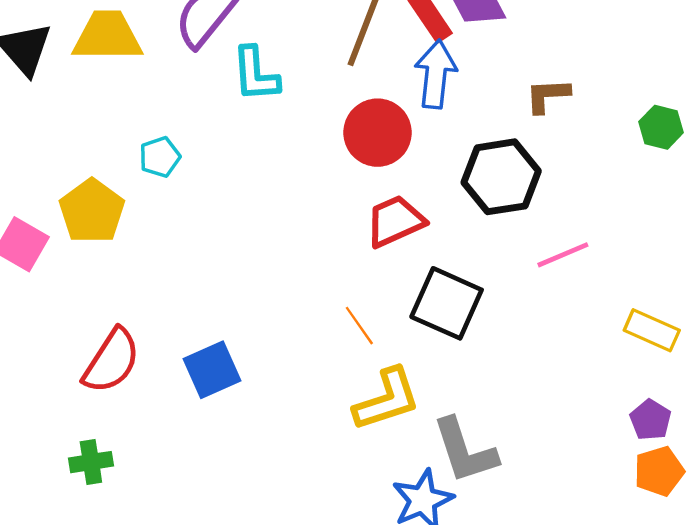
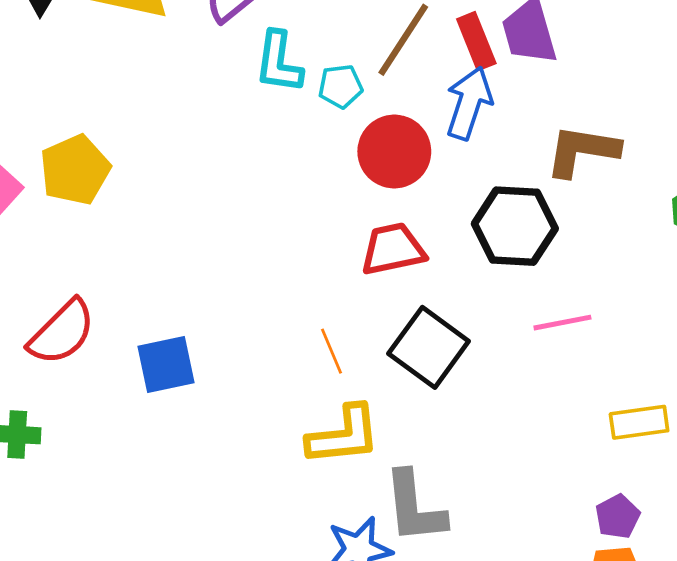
brown L-shape: (548, 95) -> (582, 151), size x1.5
cyan pentagon: (160, 157) -> (340, 86), moved
yellow rectangle: (652, 330) -> (639, 422), turned -44

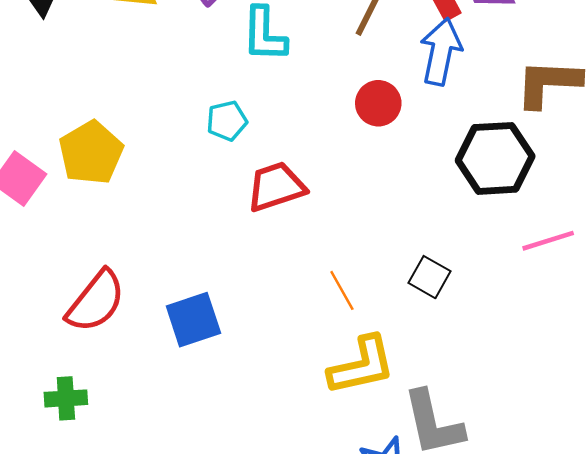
cyan pentagon: (340, 86) -> (227, 121), moved
red circle: (394, 152) -> (378, 103), size x0.7
red trapezoid: (393, 249) -> (276, 187), moved
black square: (429, 347) -> (429, 277), size x0.6

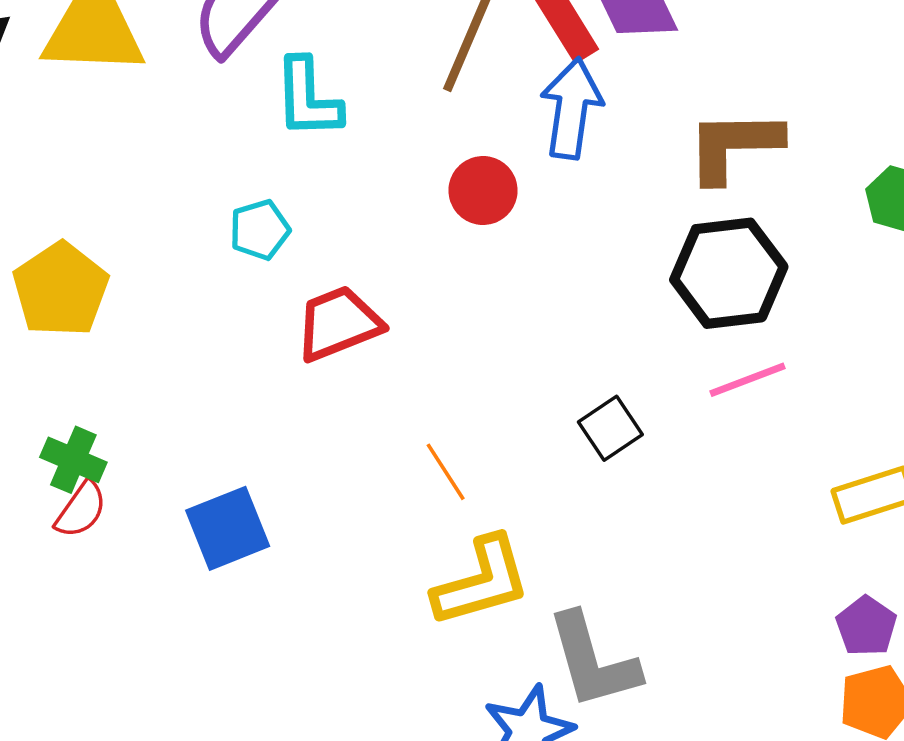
black hexagon: (495, 158) -> (729, 273), moved
black square: (429, 277) -> (610, 428), moved, turned 30
red semicircle: (96, 301) -> (81, 510), size x0.6
green cross: (66, 398) -> (73, 460), moved, turned 30

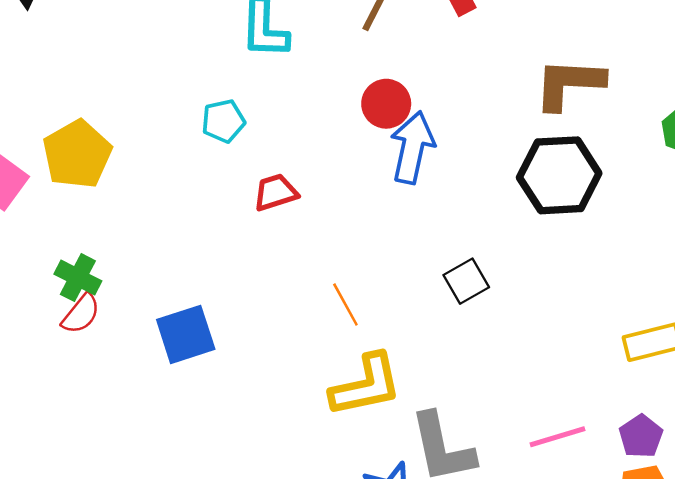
blue arrow: (571, 108) -> (412, 147), moved
red trapezoid: (338, 323) -> (276, 192), size x0.7
pink line: (747, 380) -> (557, 437), moved

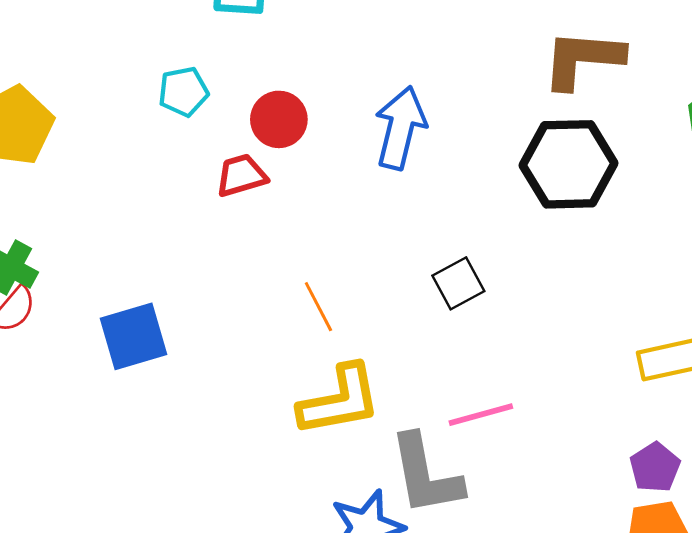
red circle: (386, 104) -> (279, 119), moved
pink line: (557, 437) -> (481, 415), moved

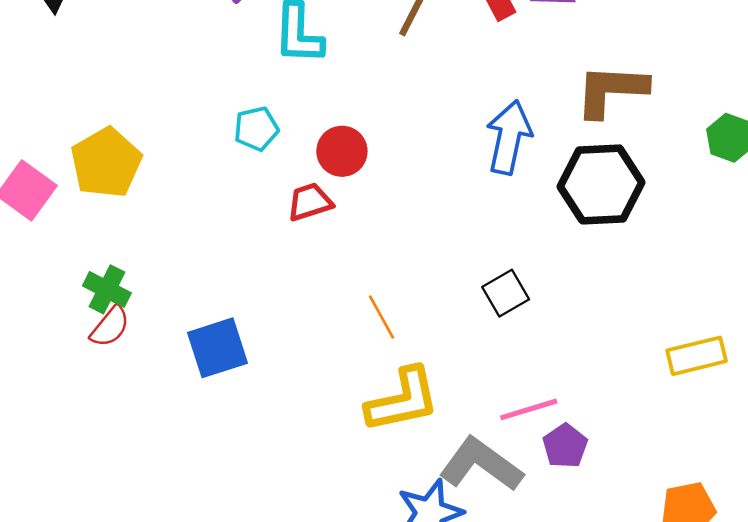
blue arrow: (400, 128) -> (509, 137), moved
purple pentagon: (655, 467) -> (565, 446), moved
gray L-shape: (426, 475) -> (481, 464), turned 138

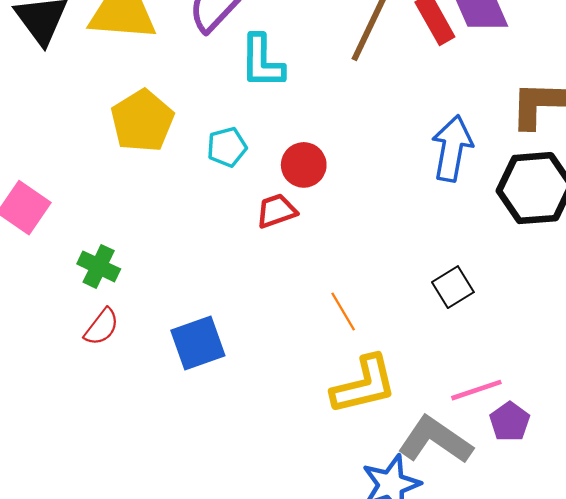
yellow pentagon: (106, 163) -> (142, 121), moved
green cross: (107, 289) -> (99, 266), moved

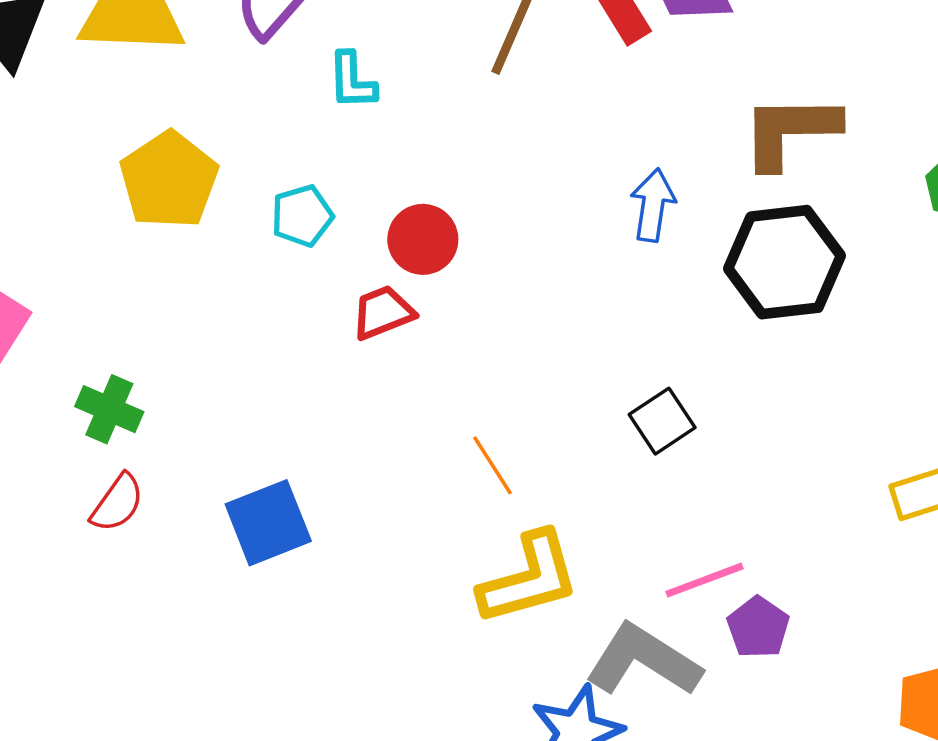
cyan L-shape: (262, 61) -> (352, 81), size x0.7
blue arrow: (452, 148) -> (653, 205), size x0.7

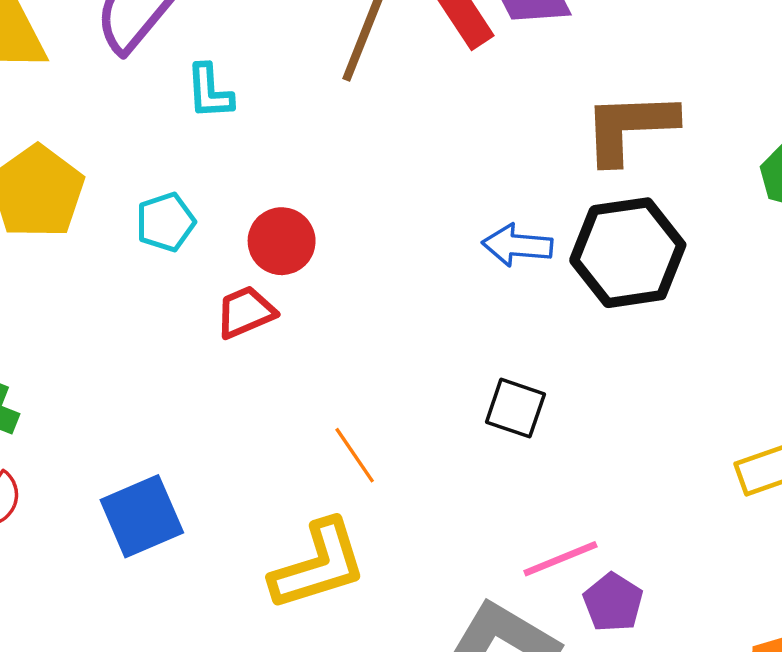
blue arrow: (653, 205) -> (517, 245), moved, turned -92
black square: (662, 421) -> (515, 408), turned -36
yellow L-shape: (529, 578) -> (318, 565), moved

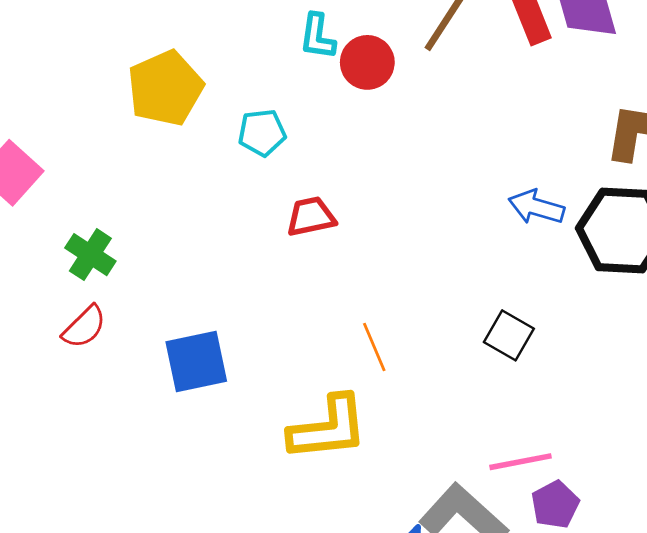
red circle: (282, 241) -> (367, 62), moved

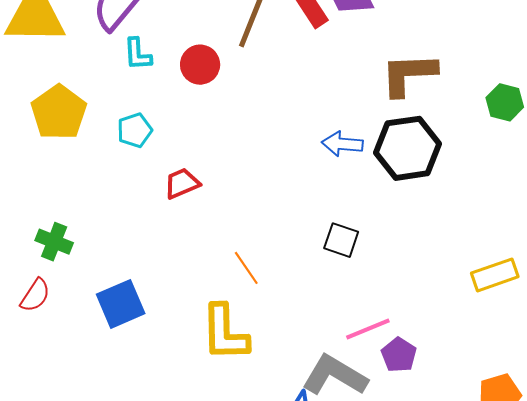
cyan L-shape: (318, 36) -> (138, 54), moved
green cross: (90, 255) -> (54, 242), moved
yellow L-shape: (328, 428) -> (225, 333), turned 106

